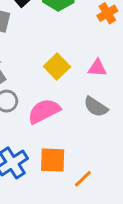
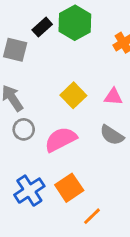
orange square: (53, 160) -> (69, 188), turned -36
orange line: (83, 179) -> (92, 216), moved

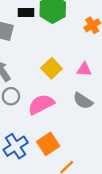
black rectangle: (42, 27) -> (26, 13), turned 42

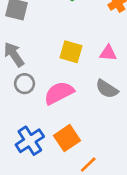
yellow square: (52, 68) -> (71, 52), turned -30

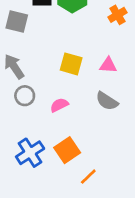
pink semicircle: (59, 93) -> (59, 105), size x0.6

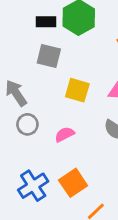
gray square: (17, 22) -> (49, 56), moved

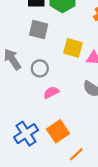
yellow square: (77, 90) -> (73, 48), moved
gray circle: (27, 124) -> (40, 68), moved

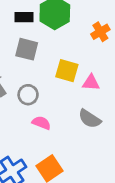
pink semicircle: (51, 92) -> (41, 123), turned 49

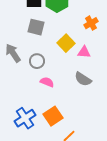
orange cross: (100, 32) -> (91, 23), moved
yellow square: (67, 71) -> (66, 43), turned 30

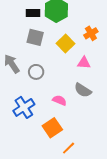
yellow square: (66, 43) -> (66, 43), moved
pink semicircle: (47, 82) -> (59, 100), moved
blue cross: (25, 118) -> (24, 107), moved

